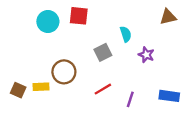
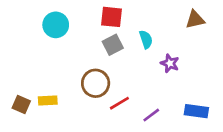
red square: (79, 16) -> (111, 17), moved
gray square: (103, 52) -> (113, 45), moved
brown circle: (64, 72) -> (96, 83), moved
purple line: (130, 99) -> (151, 115), turned 35

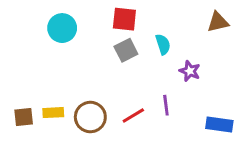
brown circle: (96, 83) -> (90, 117), moved
brown square: (21, 104) -> (24, 117), turned -30
purple line: (151, 115) -> (166, 105), moved, turned -60

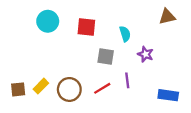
red square: (124, 19) -> (86, 27), moved
gray square: (126, 50) -> (106, 56), moved, turned 36
yellow rectangle: (53, 113) -> (41, 86), turned -42

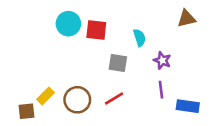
cyan circle: (48, 21) -> (68, 24), moved
purple line: (127, 80) -> (161, 90), moved
brown square: (18, 89) -> (27, 111), moved

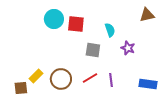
purple line: (161, 90) -> (111, 80), moved

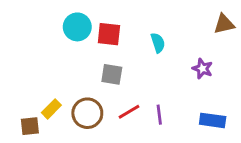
brown triangle: (147, 15) -> (224, 24), moved
purple star: (128, 48) -> (202, 69), moved
gray square: (93, 50) -> (112, 74), moved

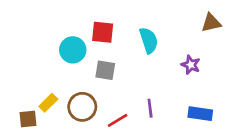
cyan circle: (77, 27) -> (73, 50), moved
cyan semicircle: (158, 43) -> (149, 40), size x1.4
red line: (129, 112) -> (118, 120), moved

